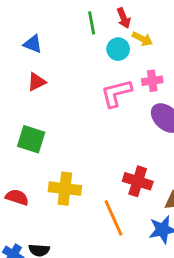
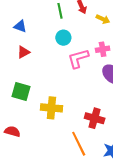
yellow arrow: (142, 39) -> (103, 19), moved
cyan circle: (118, 49) -> (63, 38), moved
yellow cross: (65, 189) -> (51, 108), moved

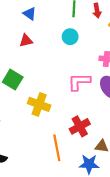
pink L-shape: (78, 58) -> (79, 82), moved
red cross: (95, 118) -> (80, 126), turned 30

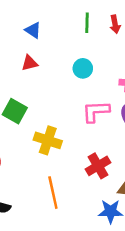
cyan circle: (70, 37) -> (83, 68), moved
orange line: (57, 148) -> (53, 193), moved

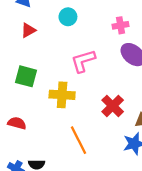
cyan circle: (83, 68) -> (68, 17), moved
pink L-shape: (96, 111) -> (83, 61), moved

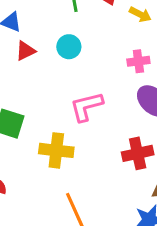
red triangle: (28, 30) -> (25, 51), moved
red cross: (113, 106) -> (138, 153), moved, turned 30

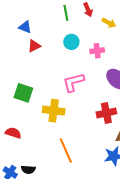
cyan circle: (69, 47) -> (71, 42), moved
pink cross: (138, 61) -> (97, 51), moved

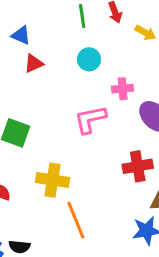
pink cross: (97, 51) -> (123, 89), moved
yellow cross: (54, 111) -> (53, 180), moved

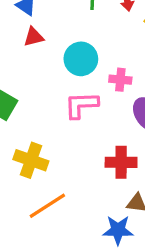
cyan circle: (89, 59) -> (81, 59), moved, size x1.4
orange line: (76, 220) -> (47, 206), turned 69

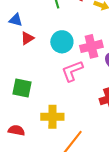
pink cross: (120, 80) -> (91, 46), size x1.5

